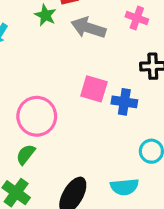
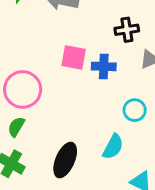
cyan semicircle: (124, 187) -> (113, 147), turned -50

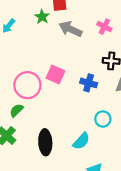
pink square: (74, 57) -> (56, 75), moved
black ellipse: (65, 160) -> (45, 142), turned -40

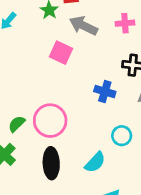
pink cross: (104, 27) -> (125, 23), turned -32
pink square: (56, 75) -> (61, 53), moved
pink circle: (27, 85) -> (50, 121), moved

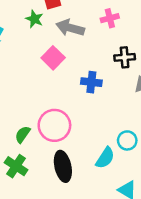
pink square: (61, 53) -> (53, 58), turned 30
blue cross: (105, 92) -> (91, 82), moved
cyan circle: (122, 136) -> (127, 140), moved

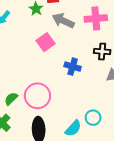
pink cross: (110, 18) -> (96, 18), size x1.5

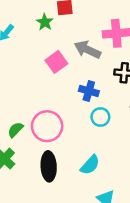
gray arrow: (63, 21) -> (87, 50), moved
cyan circle: (93, 118) -> (100, 117), moved

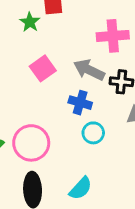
gray arrow: (87, 50) -> (89, 70), moved

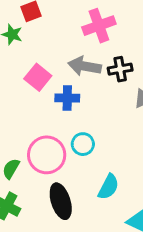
blue cross: (80, 103) -> (67, 98), moved
cyan circle: (93, 133) -> (83, 144), moved

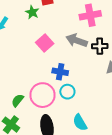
blue cross: (67, 98) -> (60, 72), moved
cyan semicircle: (108, 187) -> (80, 122), turned 114

